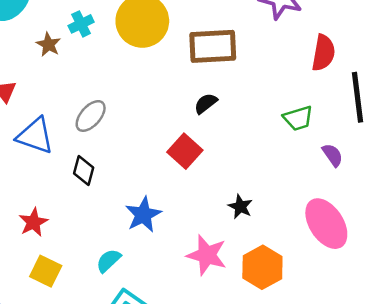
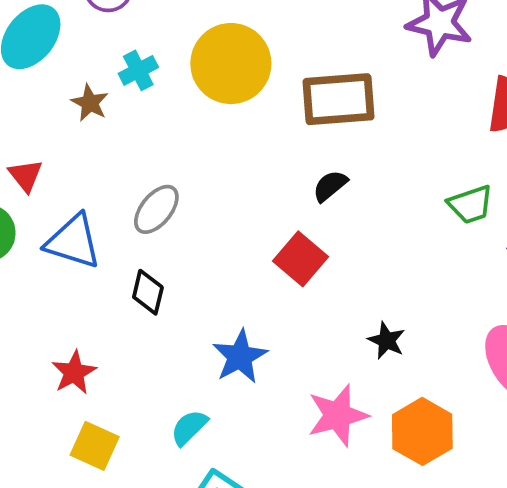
pink star: (207, 255) -> (338, 415), turned -30

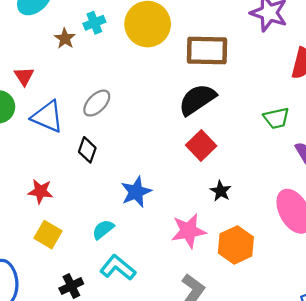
black semicircle: (330, 186) -> (197, 100), size x1.8
red square: (300, 259) -> (201, 146), moved
red star: (74, 372) -> (40, 191), turned 30

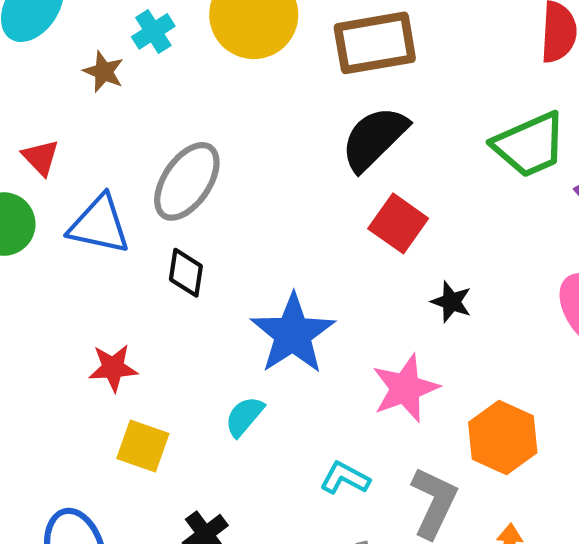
gray ellipse: (97, 103) -> (187, 181), size x1.4
green trapezoid: (276, 118) -> (530, 145), size x1.5
blue star: (136, 192) -> (293, 334), size x1.4
orange hexagon: (236, 245) -> (503, 438), moved
cyan L-shape: (118, 268) -> (345, 478), moved, size x0.7

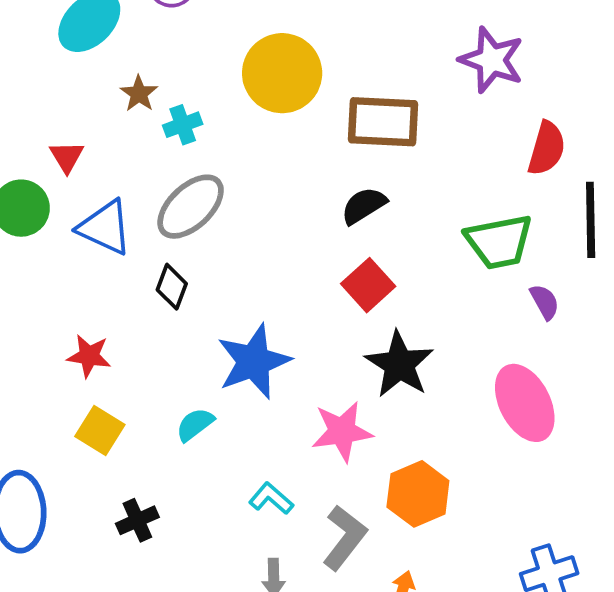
cyan cross: (153, 31) -> (183, 125), moved
black semicircle: (374, 138) -> (364, 206), size x0.7
black star: (451, 302) -> (399, 364), size x1.8

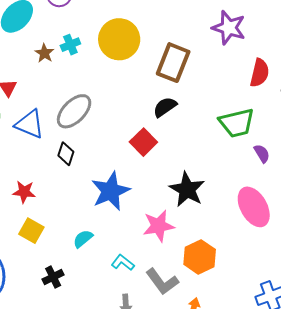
brown rectangle: (383, 122) -> (173, 63), turned -69
cyan cross: (183, 125) -> (70, 45), moved
red square: (368, 285) -> (143, 142), moved
cyan semicircle: (195, 424) -> (83, 239), moved
gray L-shape: (345, 538) -> (162, 281), turned 108

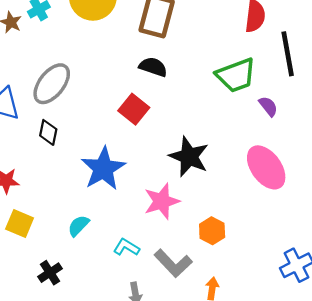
black semicircle: (165, 107) -> (153, 67), turned 60
orange hexagon: (200, 257) -> (212, 231), size x0.7

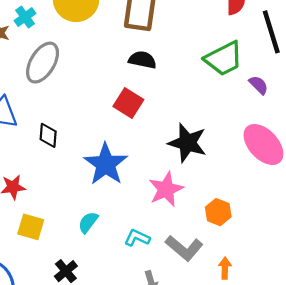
gray ellipse: (52, 84) -> (43, 63), moved

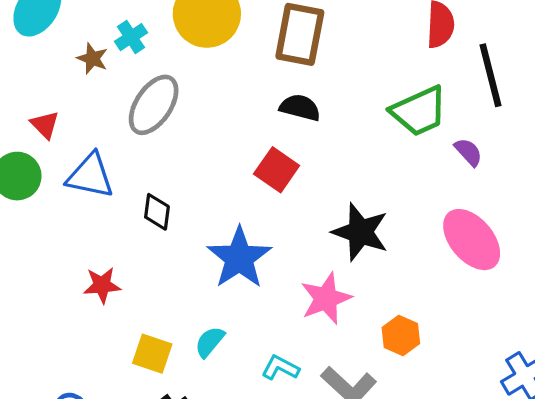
yellow square: (31, 227) -> (152, 354), moved

